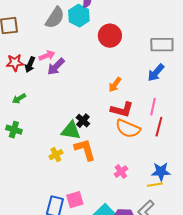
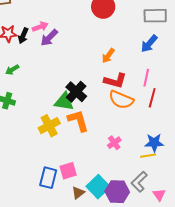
black cross: (83, 121) -> (76, 92), size x1.5
yellow cross: (56, 155) -> (49, 126), size x1.5

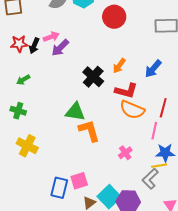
blue arrow: (149, 44) -> (153, 69), moved
pink line: (146, 78) -> (154, 131), moved
black cross: (76, 92) -> (93, 77), moved
yellow cross: (49, 126) -> (27, 146), moved, turned -35
gray L-shape: (139, 182) -> (150, 179), moved

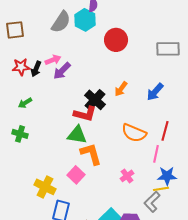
red L-shape: (126, 91) -> (85, 114), moved
yellow cross: (27, 146) -> (45, 187), moved
pink square: (79, 181) -> (76, 175), moved, turned -30

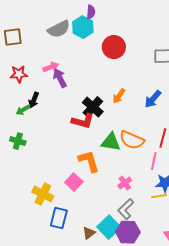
gray semicircle: (61, 22) -> (59, 29), turned 30
black arrow: (36, 69) -> (34, 100), moved
purple arrow: (62, 71) -> (60, 78), turned 108
green triangle: (77, 135) -> (111, 142), moved
gray L-shape: (152, 202) -> (126, 209), moved

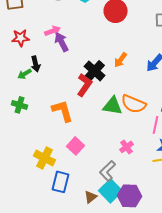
black arrow: (34, 100) -> (36, 64), turned -35
red L-shape: (83, 121) -> (84, 85), turned -70
orange L-shape: (89, 161) -> (62, 111), moved
gray L-shape: (126, 209) -> (108, 171), moved

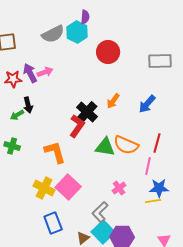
purple arrow: (62, 42) -> (30, 73), moved
pink square: (76, 146) -> (68, 187), size x1.4
yellow cross: (44, 158) -> (44, 188), moved
blue rectangle: (60, 182) -> (53, 223), turned -35

